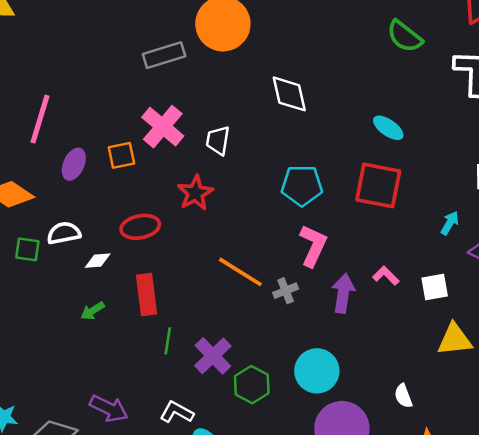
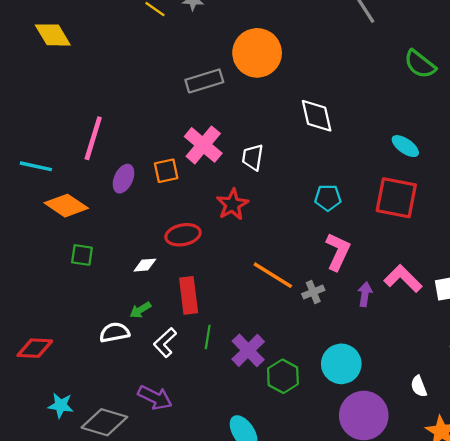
cyan pentagon: (302, 185) -> (328, 198), size x0.7
white semicircle: (64, 233) -> (115, 332), moved
pink L-shape: (386, 276) -> (403, 279), size x1.6
purple arrow: (343, 293) -> (365, 294), size x0.7
white L-shape: (177, 412) -> (165, 343), moved, turned -72

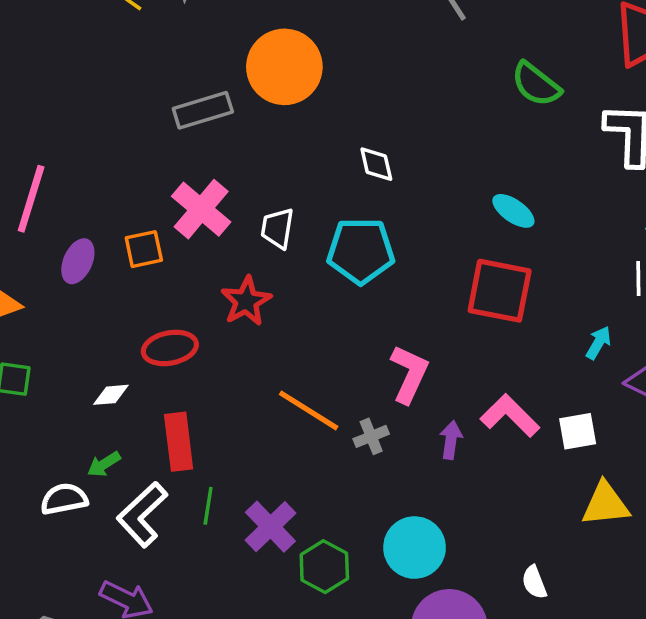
white diamond: (317, 116) -> (376, 164), size x0.7
cyan pentagon: (328, 198) -> (361, 251), moved, size x1.6
white L-shape: (165, 343) -> (142, 515), size x1.4

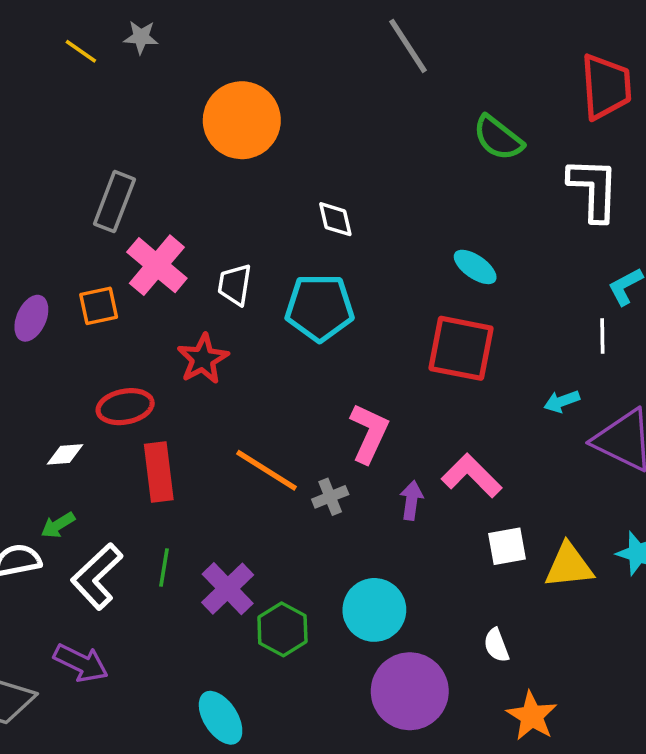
gray rectangle: (203, 110) -> (114, 202), moved, turned -52
cyan arrow: (598, 343) -> (562, 401), turned -140
white square: (578, 431) -> (507, 546), moved
red rectangle: (179, 442) -> (159, 472), moved

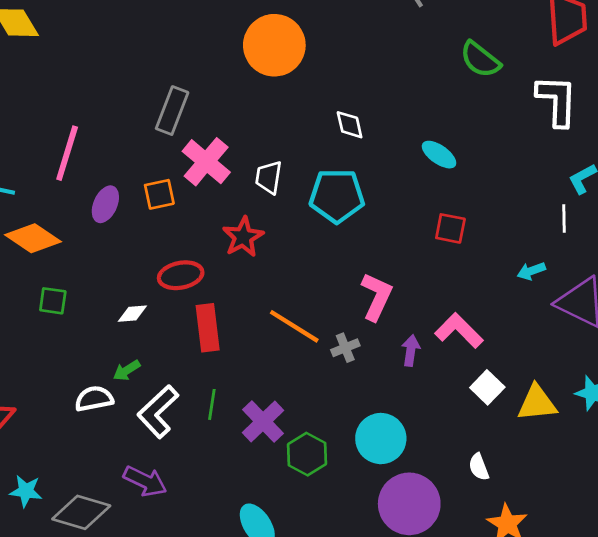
cyan ellipse: (475, 267) -> (439, 155), moved
red square: (461, 348) -> (450, 228), size x0.6
white square: (507, 546) -> (487, 387), turned -36

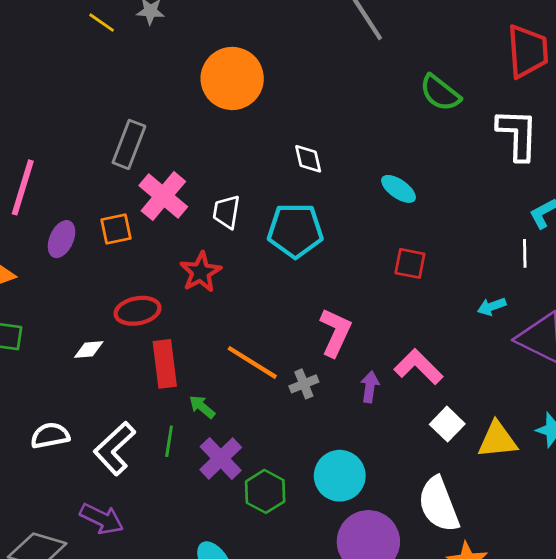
green arrow: (127, 370) -> (202, 407), moved, turned 72
white semicircle: (479, 467) -> (439, 504), size x2.0

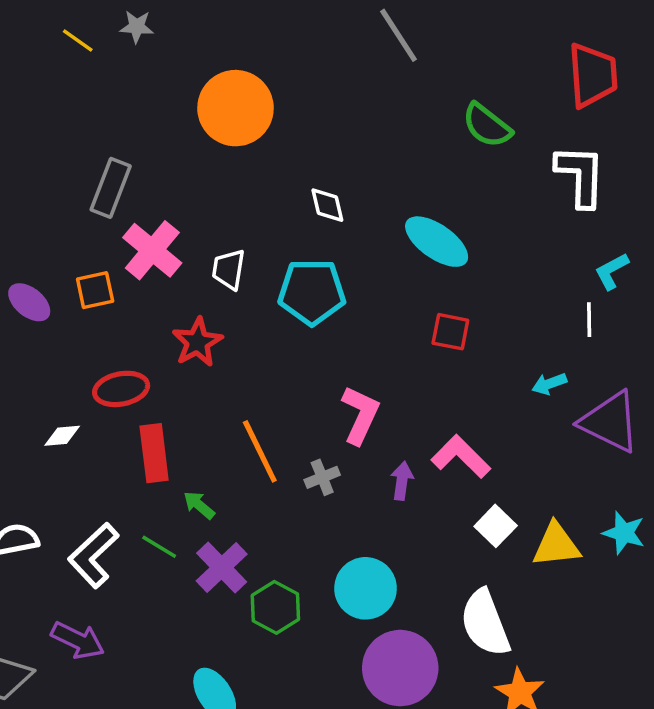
cyan ellipse: (398, 189) -> (437, 242), size x1.5
purple ellipse: (62, 239) -> (29, 302), turned -75
orange line: (252, 362) -> (260, 451), turned 32
green line: (169, 441) -> (159, 547), turned -68

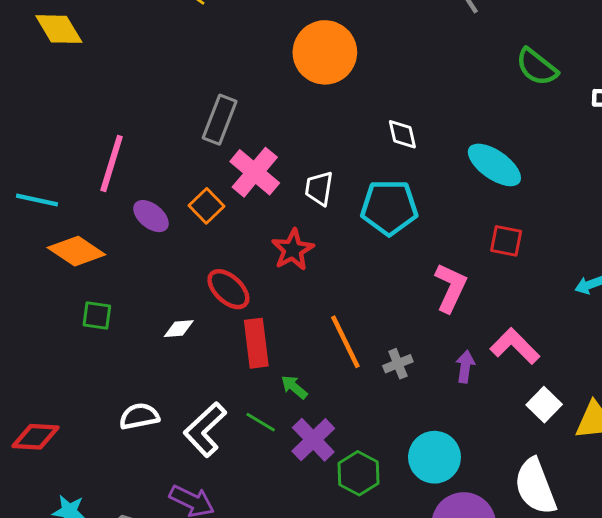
orange square: (95, 290) -> (207, 206), turned -32
red ellipse: (121, 389) -> (228, 289), turned 54
pink L-shape: (360, 415) -> (451, 288), moved

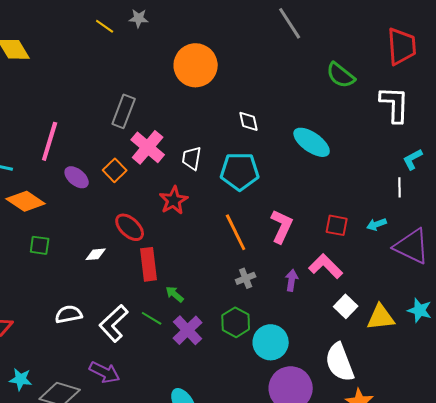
red square: (506, 241) -> (337, 225), moved
orange line: (345, 342) -> (236, 232), moved
green hexagon: (358, 473) -> (236, 322), moved

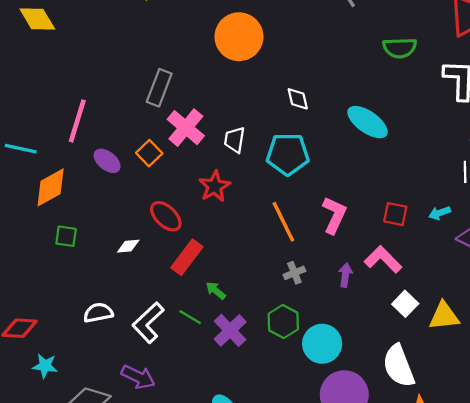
green semicircle: (341, 75) -> (400, 48), turned -40
orange diamond: (26, 201) -> (51, 187), turned -63
red rectangle: (149, 264) -> (187, 257), turned 44
cyan star: (21, 379) -> (45, 366), moved

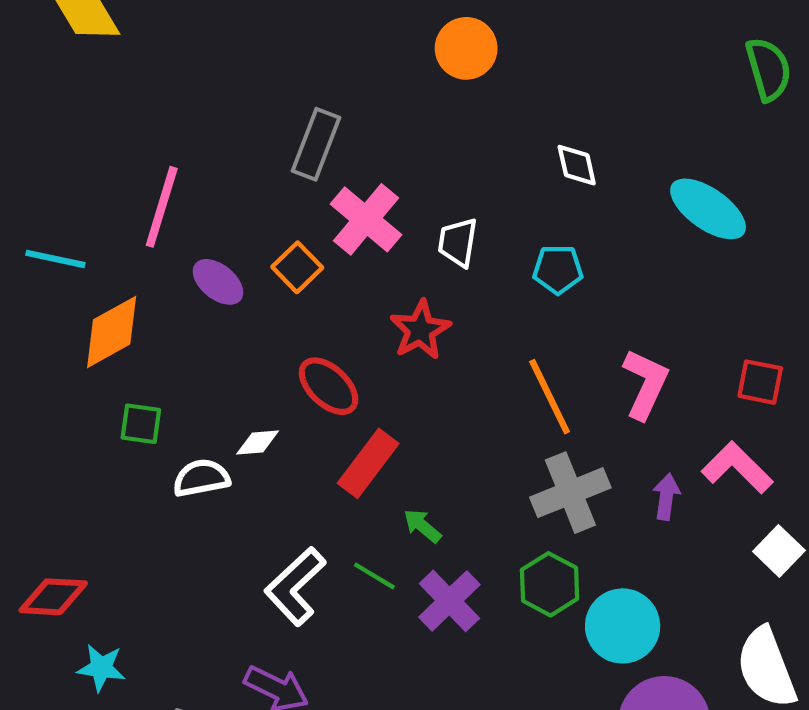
orange circle: (239, 37) -> (466, 48), size x0.7
green semicircle: (400, 48) -> (769, 69), turned -104
cyan pentagon: (288, 154) -> (558, 269), size x0.6
gray cross: (294, 273) -> (570, 493), size x1.8
white semicircle: (98, 313) -> (201, 478), moved

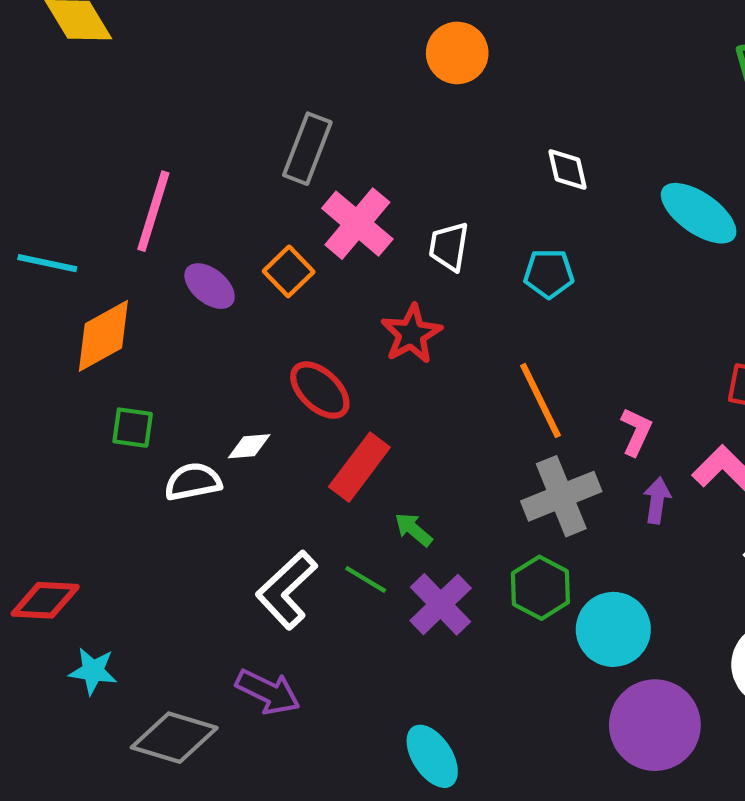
pink L-shape: (645, 384) -> (636, 432), moved, size x0.7

